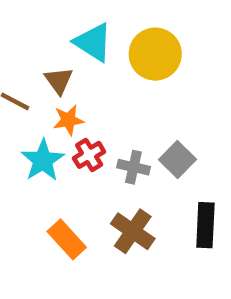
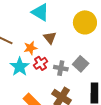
yellow circle: (155, 54) -> (85, 22), moved
brown triangle: (59, 81) -> (50, 38), moved

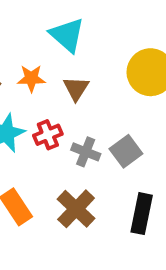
orange star: (30, 48) -> (31, 78), moved

